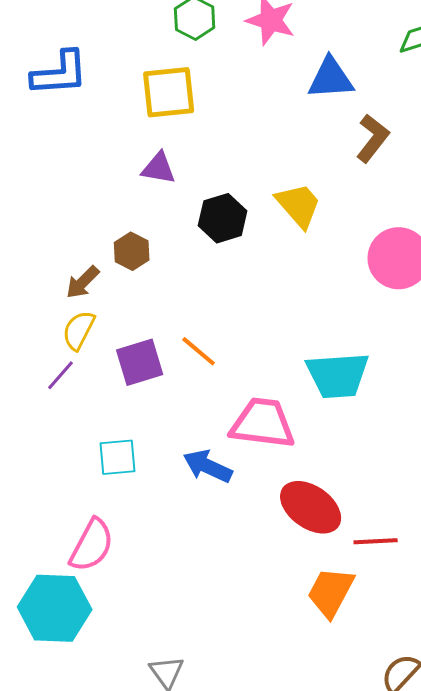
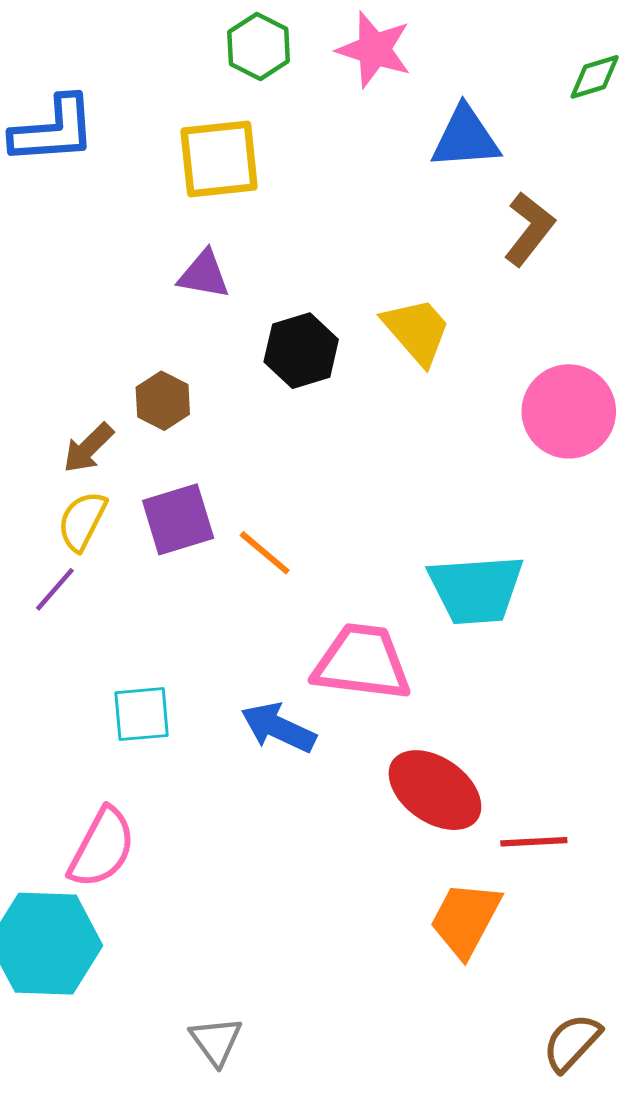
purple square: (140, 362) -> (178, 519), moved

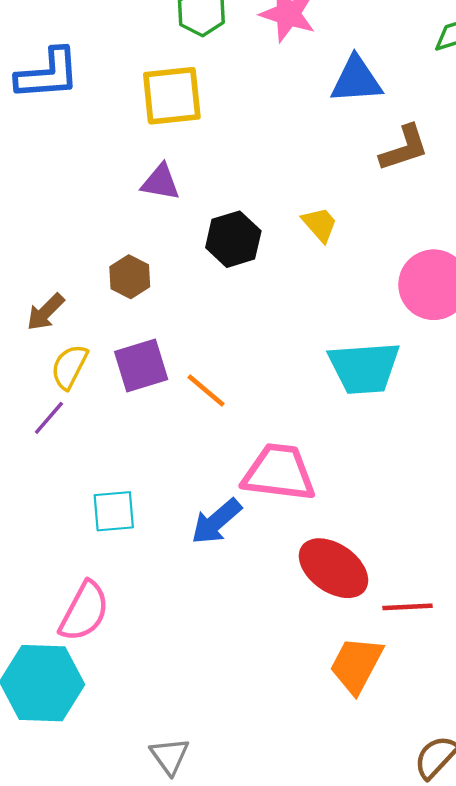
brown L-shape: (529, 229) -> (404, 148), turned 34
yellow trapezoid: (417, 331) -> (320, 224), size x0.7
brown arrow: (88, 448) -> (45, 312), moved
cyan trapezoid: (476, 589) -> (364, 368), moved
blue arrow: (278, 728) -> (216, 521), turned -66

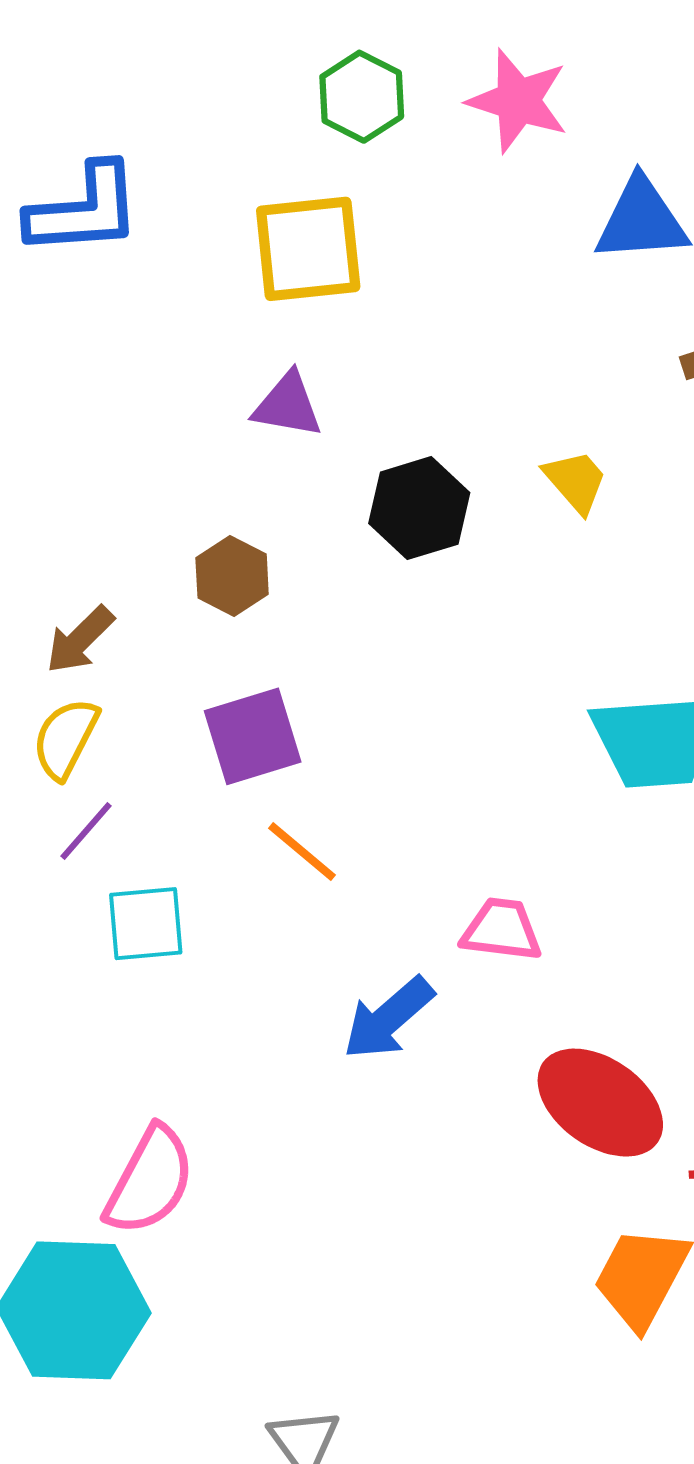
yellow semicircle: (69, 367) -> (65, 738), moved
orange line: (206, 391) -> (302, 852), moved
pink trapezoid: (279, 473) -> (502, 930), size x0.6
cyan square: (114, 511) -> (146, 924), moved

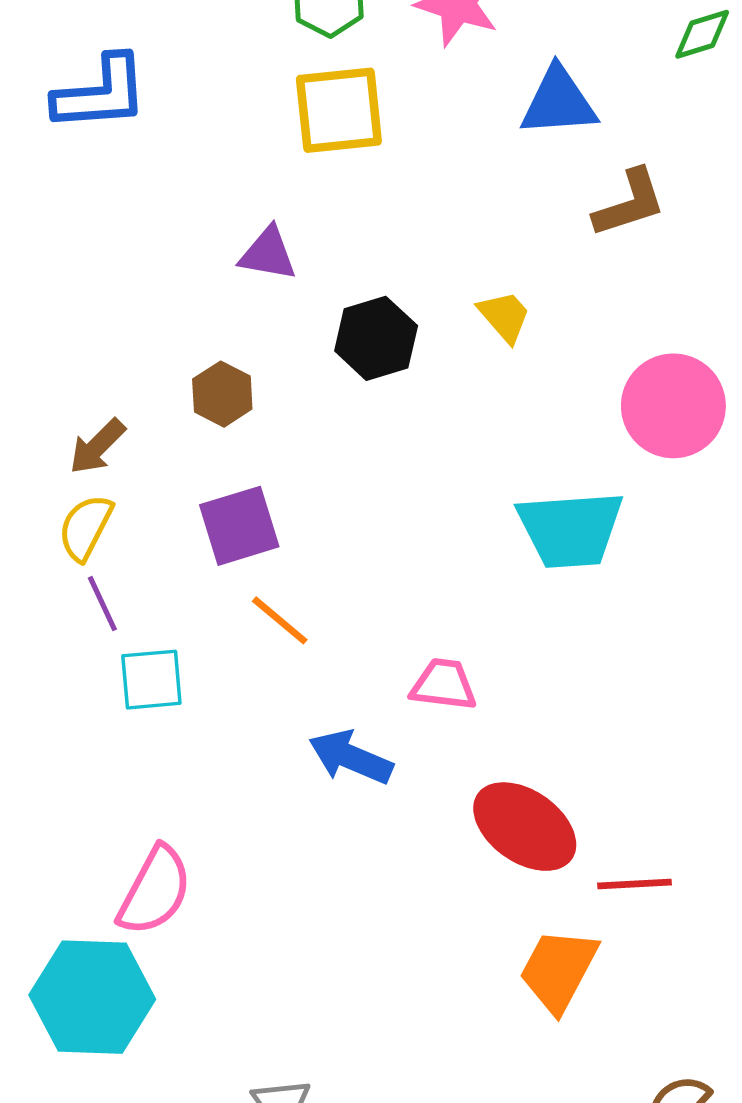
yellow square: (308, 249) -> (339, 110), moved
purple line: (86, 831) -> (102, 604), turned -66
blue arrow: (388, 1018) -> (351, 757), turned 64

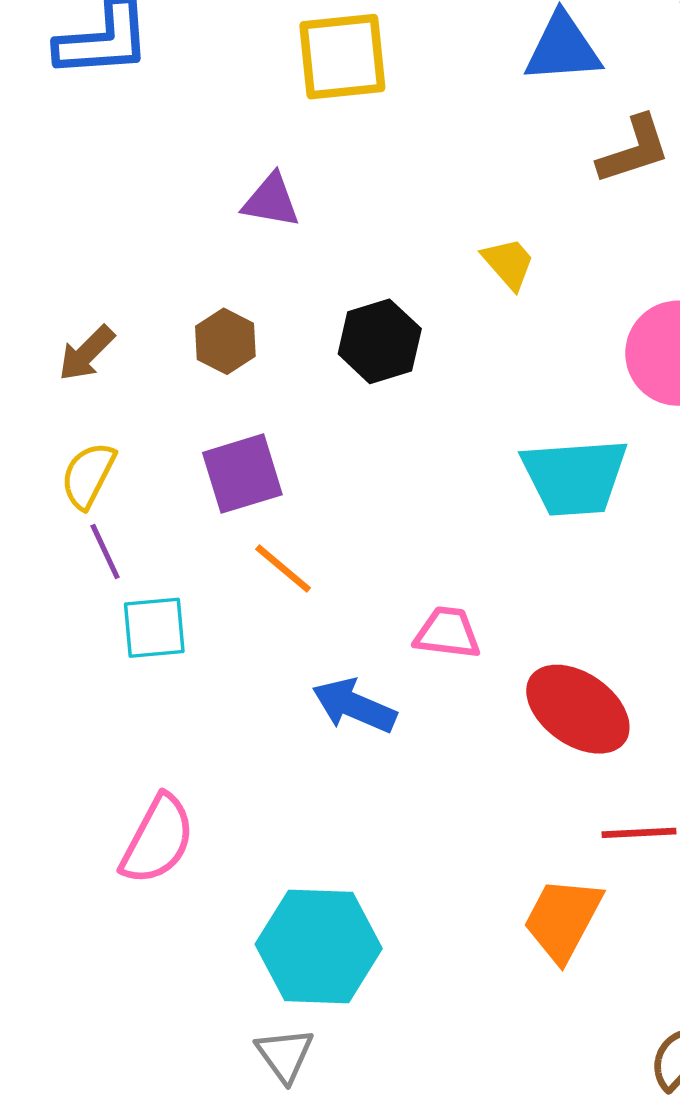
black hexagon: (376, 338) -> (380, 341), moved
brown arrow: (97, 446) -> (86, 353), moved
red ellipse: (525, 827) -> (578, 709), moved
cyan hexagon: (92, 997) -> (319, 946), moved

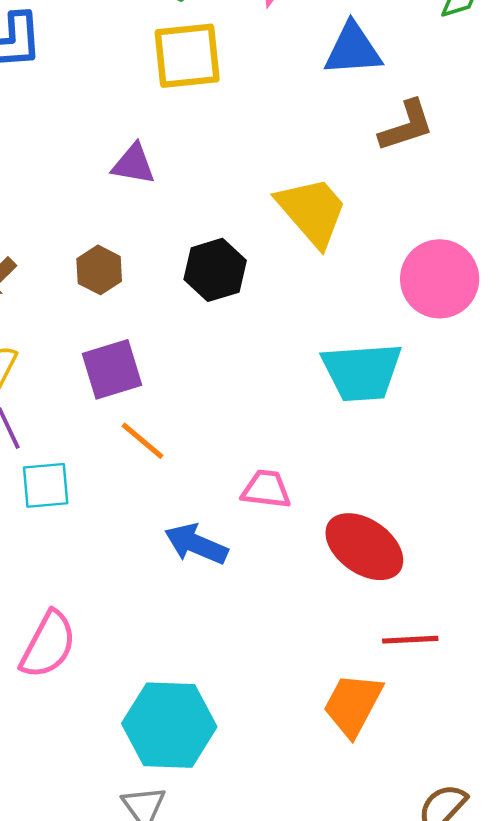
yellow trapezoid: (508, 263) -> (312, 211), size x1.8

